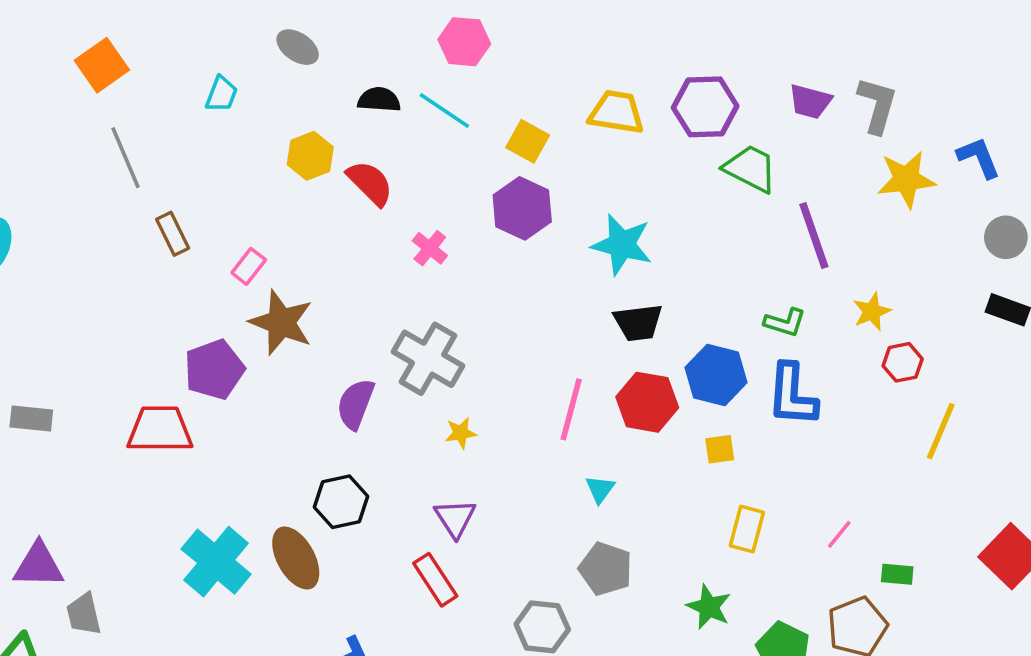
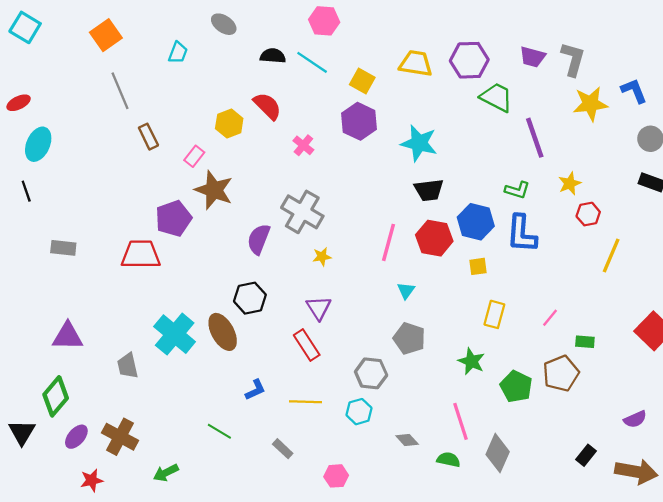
yellow hexagon: (310, 156) -> (229, 123), moved
gray trapezoid: (84, 614) -> (128, 366), moved

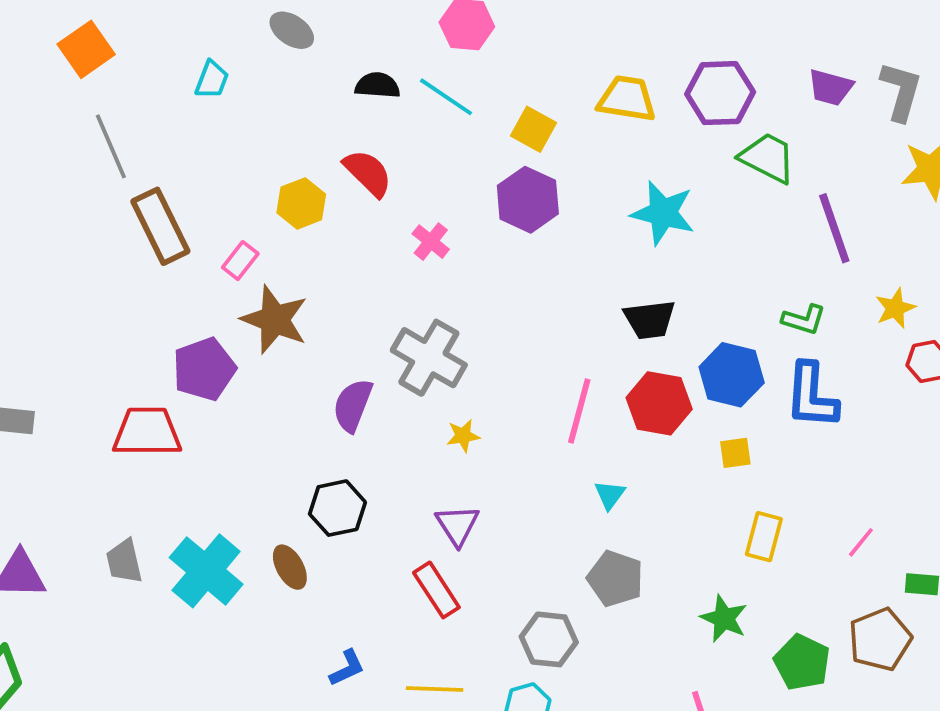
brown rectangle: (148, 137) -> (160, 226), size x1.6
cyan star: (419, 143) -> (663, 213), moved
brown ellipse: (223, 332) -> (290, 567), size x0.7
gray trapezoid: (128, 366) -> (124, 561), moved

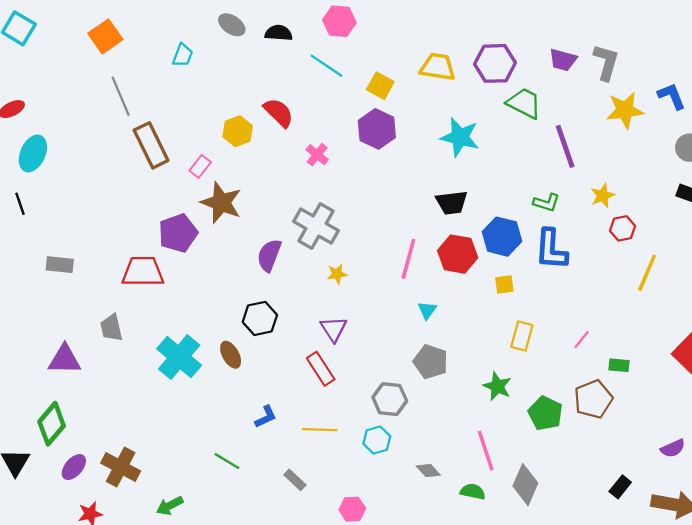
black semicircle: (377, 85) -> (279, 33), moved
gray trapezoid: (124, 561) -> (111, 328), moved

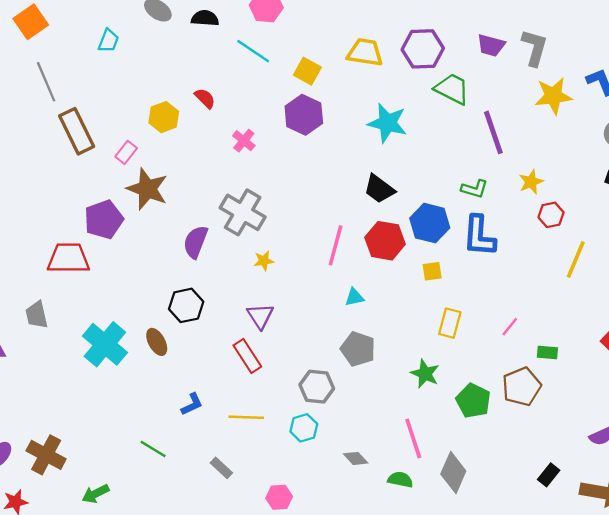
red semicircle: (279, 113) -> (205, 98), size x0.7
black trapezoid: (452, 203) -> (379, 189), turned 44
cyan triangle: (427, 310) -> (354, 297), turned 42

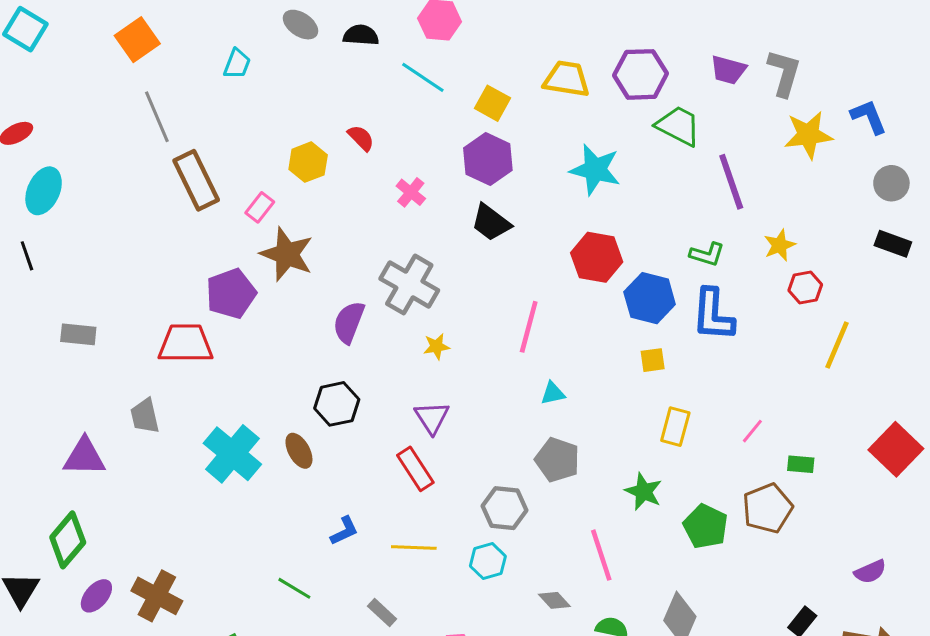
black trapezoid: (379, 189) -> (491, 223), moved
red hexagon: (385, 241) -> (597, 257), moved
pink line: (413, 438) -> (601, 555), moved

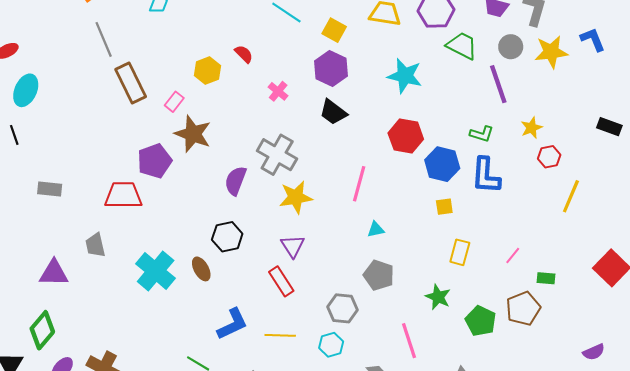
gray circle: (891, 183) -> (511, 47), moved
yellow star: (436, 346) -> (296, 197), size x1.8
blue L-shape: (344, 531) -> (232, 324), size x1.6

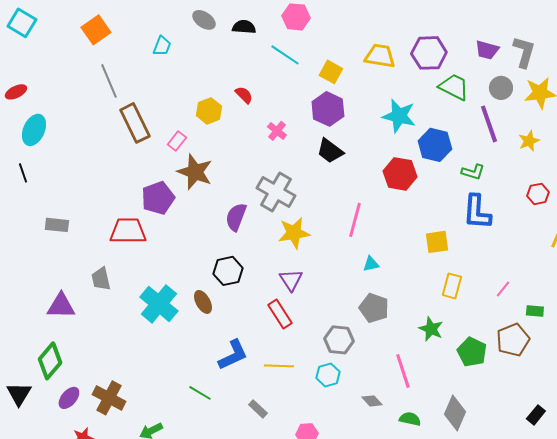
yellow star: (531, 128) -> (529, 141), moved
blue hexagon: (442, 164) -> (435, 145), moved
yellow square: (444, 207) -> (437, 242), size x1.4

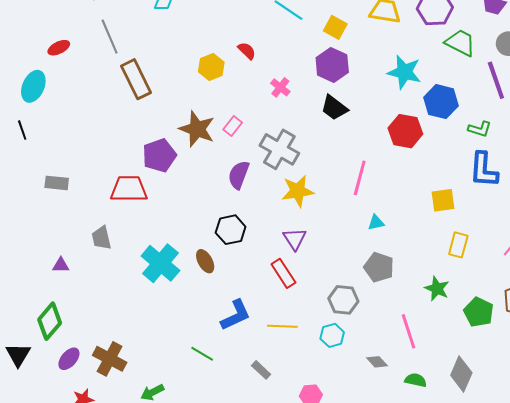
red ellipse: (16, 92) -> (59, 48), moved
pink rectangle: (177, 141) -> (233, 126), moved
purple triangle: (61, 306) -> (61, 265), size x0.6

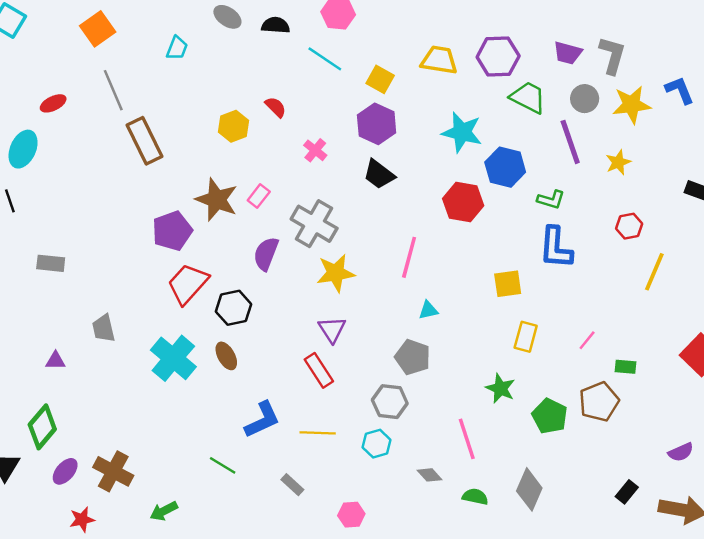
red trapezoid: (129, 189) -> (188, 284), moved, turned -48
black hexagon: (231, 230) -> (233, 308), moved
gray pentagon: (379, 267) -> (413, 357), moved

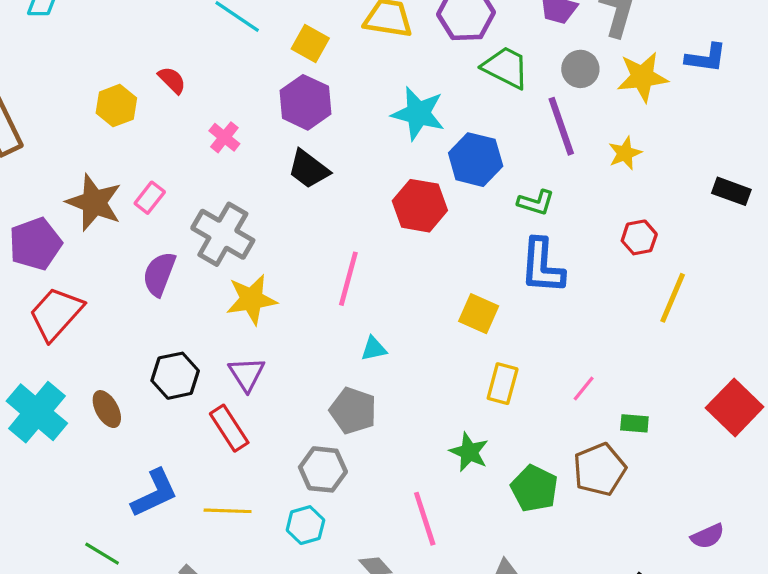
blue L-shape: (680, 90) -> (706, 58), turned 120
yellow square: (508, 284) -> (479, 314), turned 32
black hexagon: (233, 308) -> (175, 376), moved

